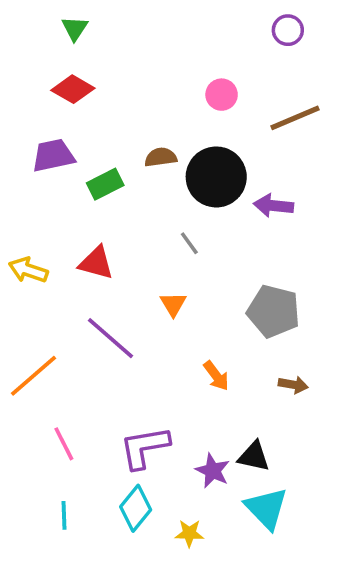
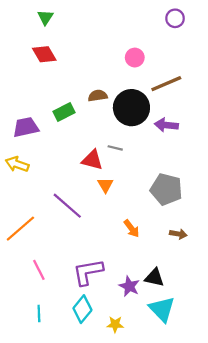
red diamond: (73, 89) -> (44, 54), turned 30
brown line: (295, 118) -> (166, 84), moved
purple trapezoid: (53, 155) -> (26, 127), moved
gray line: (189, 243) -> (115, 148), turned -40
red triangle: (96, 263) -> (92, 160), moved

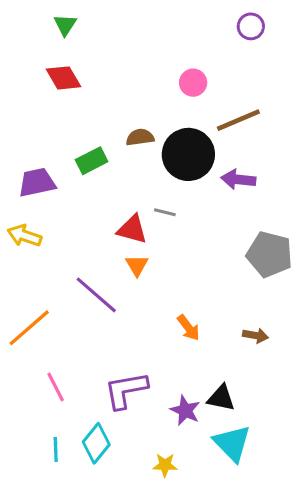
orange triangle: (105, 185) -> (137, 265), moved
gray pentagon: (166, 189) -> (270, 254), moved
cyan diamond: (82, 309) -> (96, 443), moved

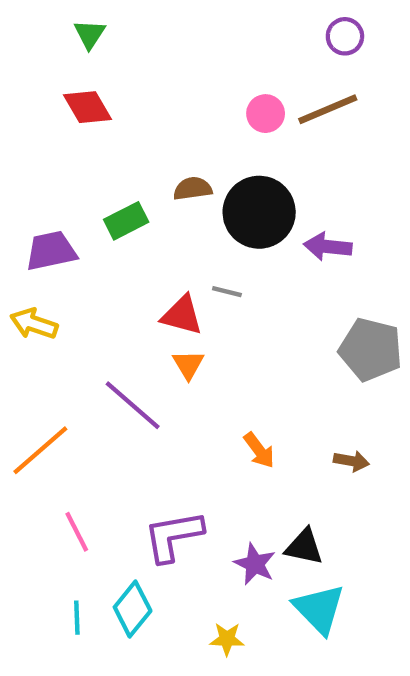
brown line: (238, 120) -> (328, 109), moved

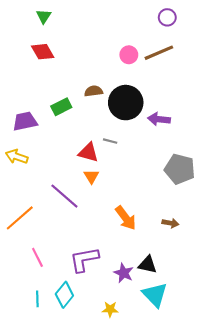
orange arrow: (259, 450) -> (126, 218), size x1.4

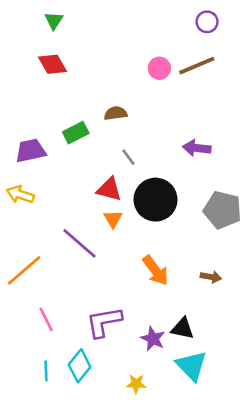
black circle: (126, 103) -> (155, 200), moved
gray line: (110, 141) -> (128, 157), moved, turned 40

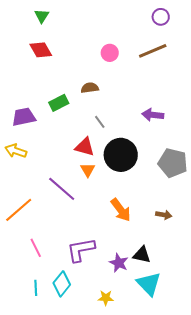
pink circle: (159, 68) -> (110, 53), moved

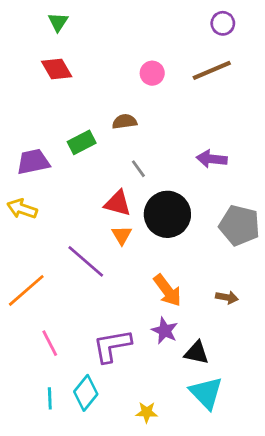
purple star: (119, 263) -> (165, 331), moved

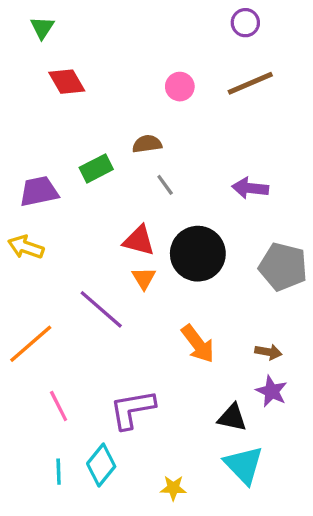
green triangle: (58, 22) -> (42, 28), moved
purple circle: (223, 23) -> (245, 23), moved
gray line: (138, 169) -> (165, 185), moved
purple star: (165, 331) -> (272, 391), moved

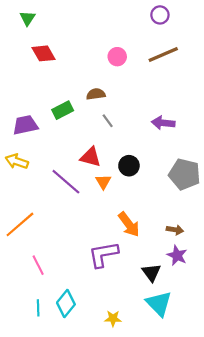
black circle: (198, 254) -> (129, 166), size x0.6
orange triangle: (144, 278) -> (103, 182), moved
purple line: (101, 309) -> (66, 182), moved
purple L-shape: (132, 409) -> (103, 254), moved
black triangle: (232, 417) -> (151, 273), turned 42

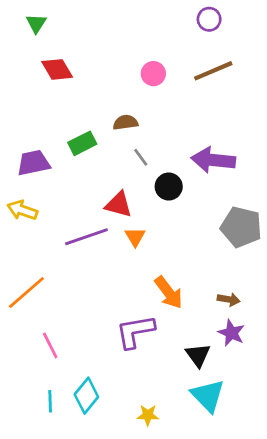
purple arrow: (163, 123) -> (213, 160), size x1.4
black circle: (129, 166) -> (169, 187), moved
purple line: (66, 182) -> (86, 237), turned -60

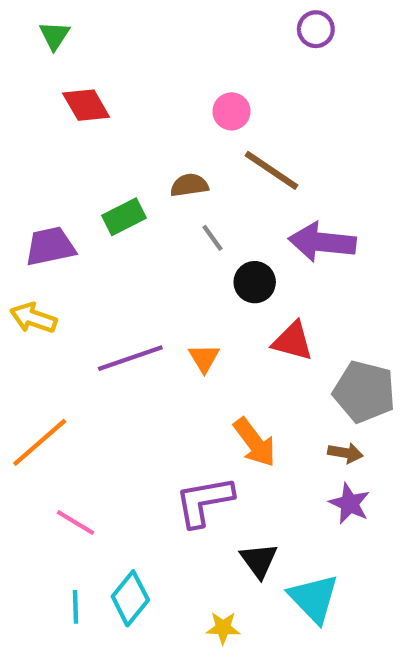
brown line: (213, 71) -> (272, 170), moved, turned 57
red triangle: (118, 205) -> (293, 341), moved
gray pentagon: (241, 227) -> (364, 392), moved
pink line: (50, 345) -> (75, 522), turned -32
black triangle: (198, 355) -> (259, 560), moved

